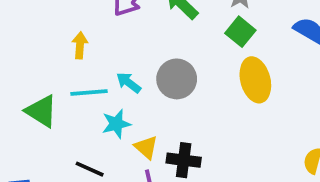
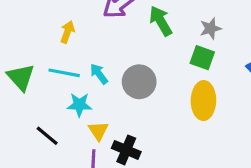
green square: (240, 32) -> (202, 58), turned -35

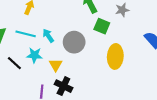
green square: (202, 58) -> (102, 26), moved
yellow triangle: (98, 131) -> (56, 65), moved
black line: (47, 136) -> (14, 63), moved

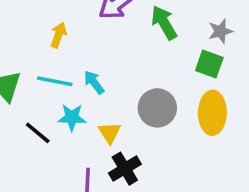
green square: (102, 26) -> (209, 64), moved
gray circle: (74, 42) -> (157, 108), moved
black cross: (63, 86) -> (125, 169), turned 36

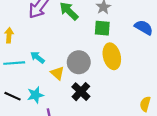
cyan star: (72, 117) -> (35, 95), moved
yellow triangle: (109, 133) -> (57, 73), moved
black cross: (125, 169) -> (81, 92), moved

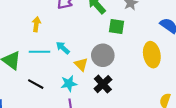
green square: (102, 28) -> (117, 26), moved
yellow ellipse: (112, 56) -> (152, 55), moved
cyan star: (35, 95) -> (69, 84), moved

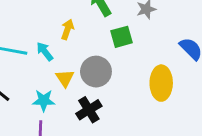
yellow arrow: (36, 24) -> (67, 29), moved
green square: (117, 26) -> (121, 37), turned -35

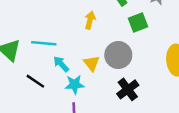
cyan arrow: (45, 51) -> (61, 64), moved
black cross: (89, 110) -> (128, 89), moved

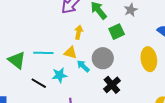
yellow triangle: (92, 63) -> (70, 53), moved, turned -32
cyan arrow: (61, 64) -> (83, 66), moved
cyan star: (75, 85) -> (59, 75), moved

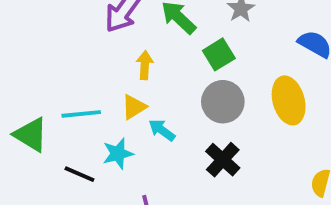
yellow triangle: (70, 53) -> (134, 107), turned -40
gray circle: (103, 58) -> (223, 102), moved

